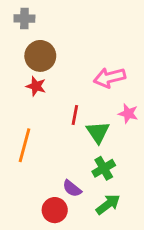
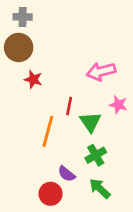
brown circle: (40, 56) -> (19, 47), moved
orange line: (24, 145) -> (48, 131), moved
green arrow: (108, 204) -> (100, 188), turned -100

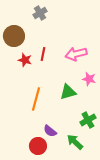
gray cross: (23, 17) -> (40, 13), moved, turned -32
red line: (69, 106) -> (43, 54), moved
green triangle: (90, 122) -> (68, 92), turned 48
green cross: (96, 155) -> (88, 120), moved

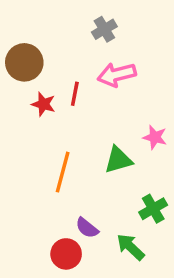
gray cross: (40, 13) -> (104, 29), moved
pink arrow: (76, 54) -> (117, 75), moved

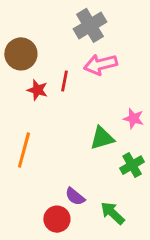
gray cross: (104, 29) -> (90, 25), size x1.5
orange line: (63, 172) -> (24, 150), moved
green cross: (153, 209) -> (132, 165), moved

